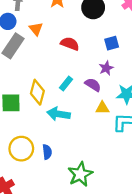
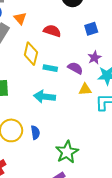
purple star: (106, 68) -> (94, 58), moved
cyan rectangle: (66, 84) -> (50, 68), turned 64
yellow diamond: (37, 92) -> (31, 54), moved

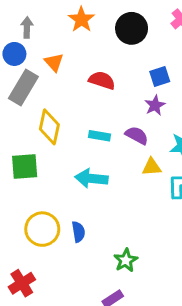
yellow diamond: (31, 54) -> (49, 127), moved
purple star: (94, 58) -> (155, 105), moved
green star: (67, 152) -> (126, 260), size x0.7

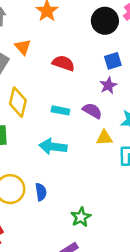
black circle: (132, 28) -> (105, 21), moved

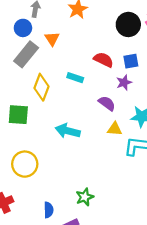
red semicircle: (63, 63) -> (104, 60), moved
cyan rectangle: (60, 110) -> (75, 78), moved
blue semicircle: (41, 192) -> (49, 210), moved

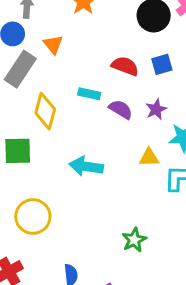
purple star: (124, 83) -> (156, 109), moved
purple semicircle: (107, 103) -> (121, 109), moved
green star: (85, 197) -> (134, 240), moved

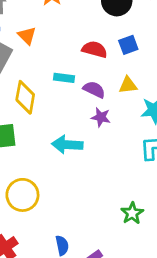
purple star: (156, 109) -> (101, 117), moved, turned -30
yellow triangle: (149, 157) -> (128, 85), moved
green star: (134, 240) -> (132, 213), moved

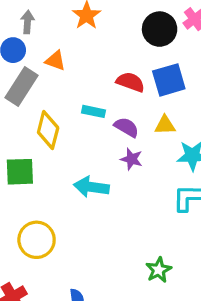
orange triangle: (27, 36) -> (55, 61), turned -30
blue square: (128, 45) -> (169, 80), size x1.5

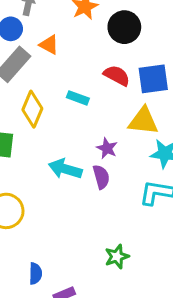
black circle: (160, 29) -> (124, 27), moved
yellow triangle: (165, 125) -> (143, 121), size x1.5
purple semicircle: (127, 127) -> (101, 177), moved, turned 35

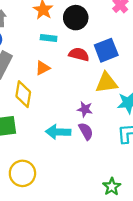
orange triangle: (49, 45) -> (43, 68), moved, turned -42
cyan rectangle: (78, 98) -> (49, 38), moved

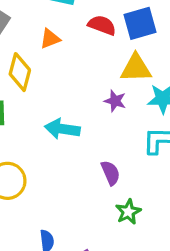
purple star: (85, 109) -> (115, 101), moved
purple semicircle: (86, 131) -> (111, 173), moved

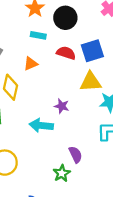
purple star: (115, 101) -> (62, 106), moved
green star: (128, 212) -> (62, 173), moved

